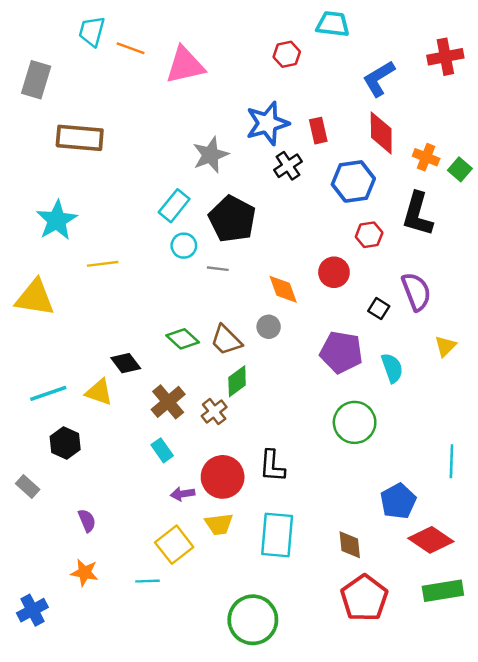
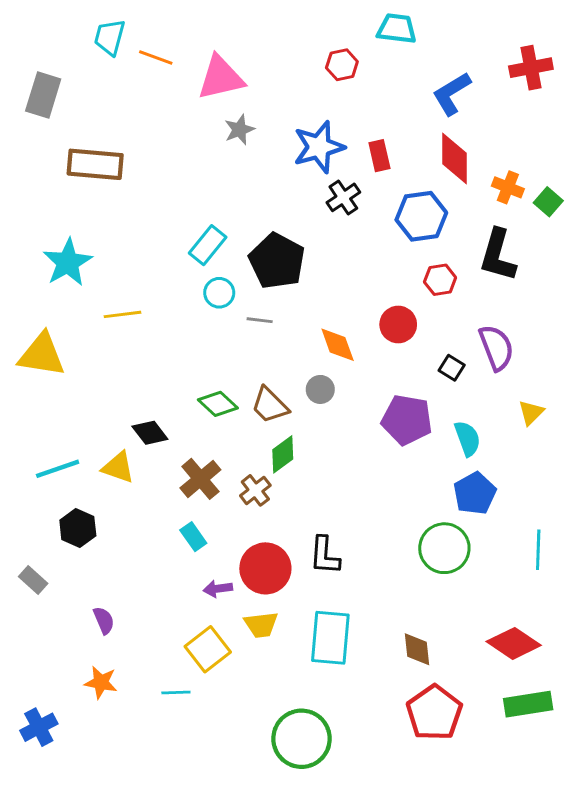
gray star: (210, 155) -> (239, 130), moved, size x0.7
green circle: (355, 422) -> (444, 548), moved
blue pentagon: (398, 501) -> (475, 493), moved

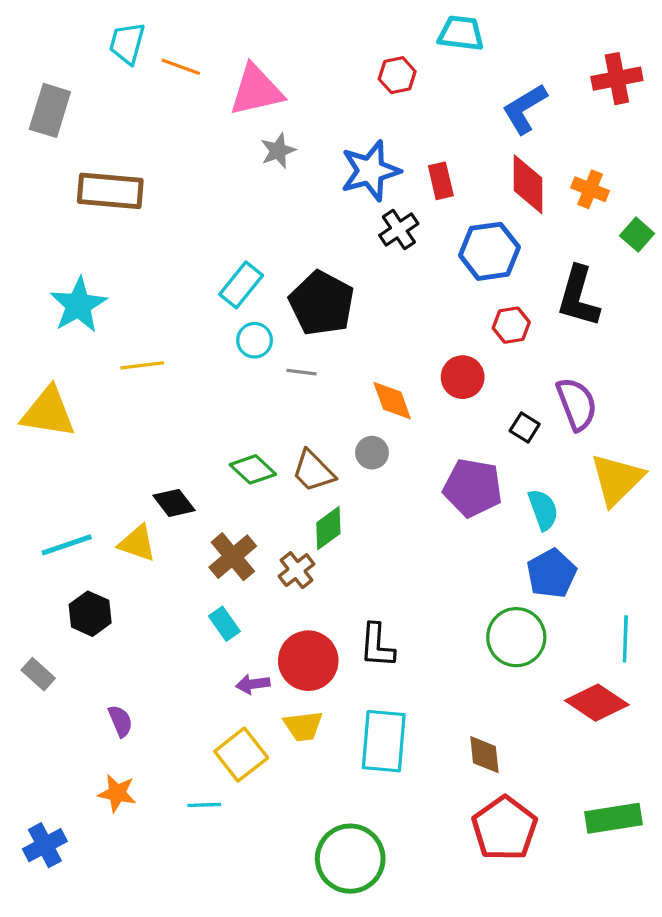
orange cross: (508, 187) -> (590, 189), moved
yellow triangle: (531, 413) -> (617, 479), size x1.8
red diamond: (514, 643) -> (597, 703), moved

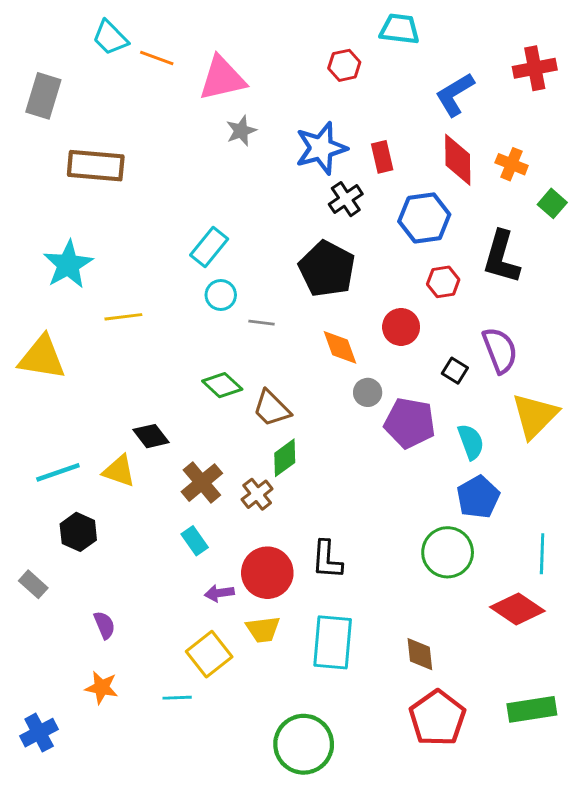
cyan trapezoid: (127, 43) -> (110, 38), turned -60
black pentagon: (322, 303) -> (327, 269), moved
gray circle: (372, 453) -> (368, 392), moved
green diamond: (253, 469) -> (222, 385), moved

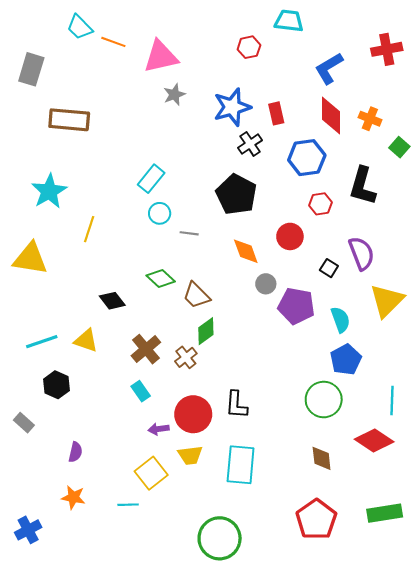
yellow line: (123, 317) -> (89, 229), turned -65
black diamond: (151, 436) -> (112, 301), moved
purple semicircle: (104, 625) -> (75, 452), turned 36
brown diamond: (420, 654) -> (322, 458), moved

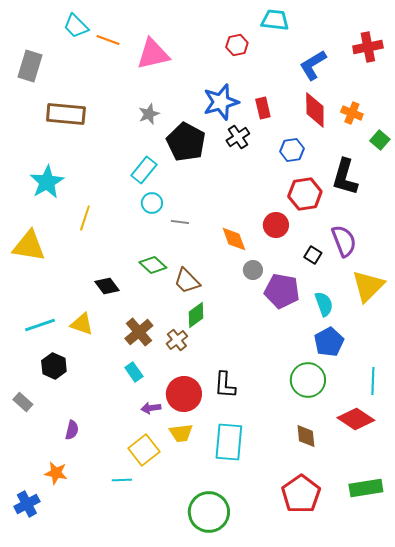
gray star: (174, 95) -> (149, 114), moved
blue hexagon: (307, 158) -> (292, 150), size x0.7
black pentagon: (236, 194) -> (186, 142), moved
red hexagon: (320, 204) -> (305, 194), size x1.5
orange star: (73, 497) -> (56, 473), moved

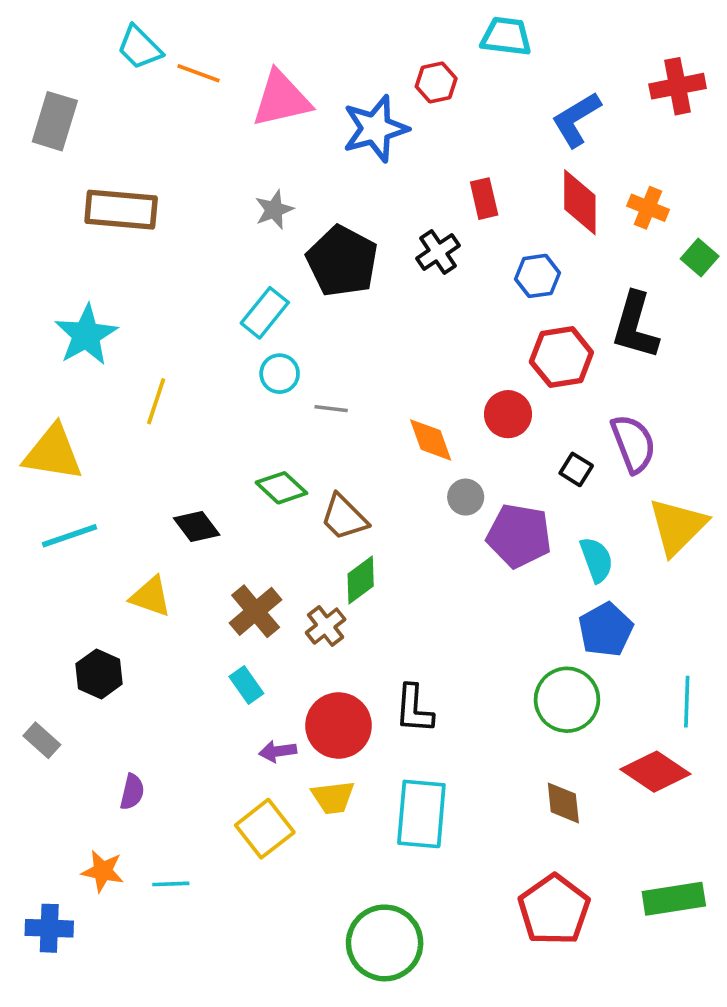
blue star: (221, 102) -> (375, 129), moved
cyan line: (40, 325) -> (70, 536), moved
cyan line: (122, 480) -> (171, 884), moved
blue cross: (27, 504) -> (49, 928), turned 30

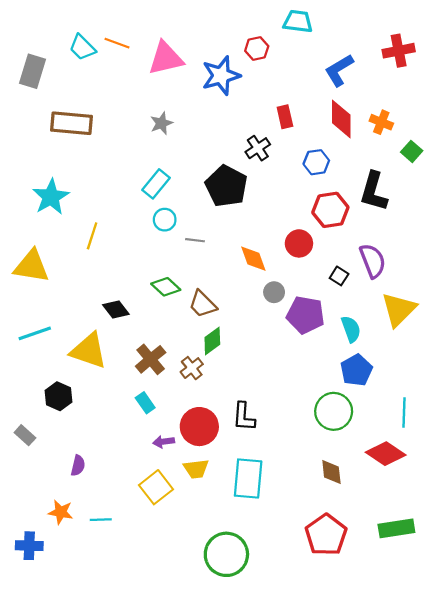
cyan trapezoid: (140, 47) -> (82, 47), moved
black pentagon: (342, 261) -> (226, 186), moved
cyan line: (70, 536) -> (35, 333), moved
yellow triangle: (151, 597) -> (89, 351), size x1.5

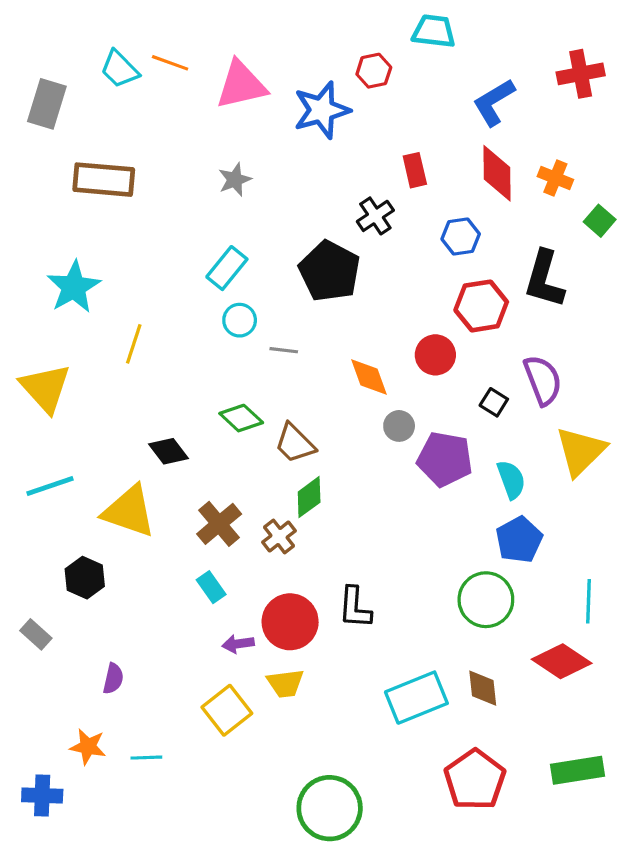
yellow triangle: (31, 266) -> (45, 388), turned 39
cyan rectangle: (248, 479) -> (416, 698), moved, turned 63

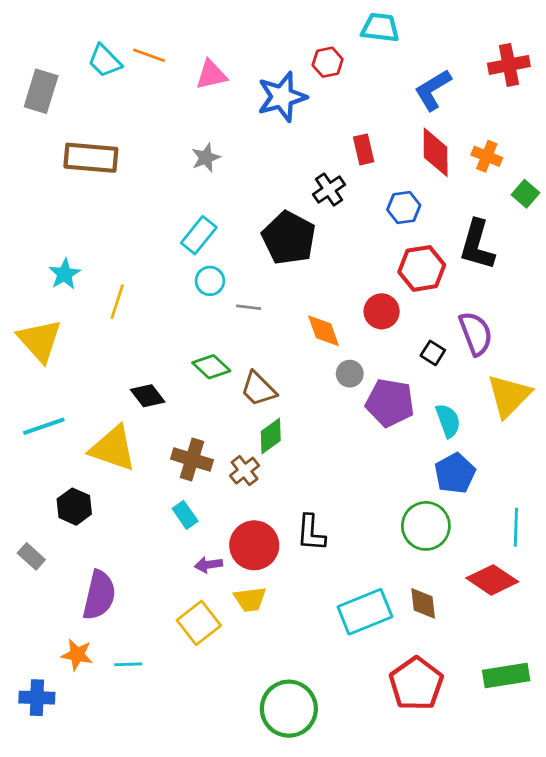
pink triangle: (241, 85) -> (211, 75), size x0.7
cyan star: (74, 287) -> (65, 274), moved, size x0.7
brown cross: (219, 524) -> (192, 459), turned -33
purple semicircle: (113, 679) -> (99, 595), size x1.8

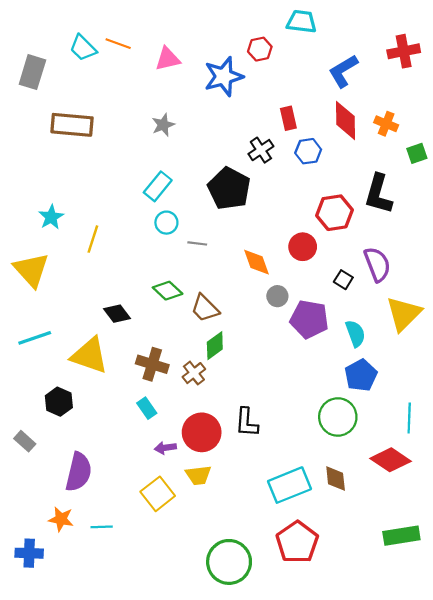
green square: (526, 194) -> (417, 153), turned 30
blue hexagon: (404, 208) -> (308, 151), moved
red pentagon: (416, 684) -> (297, 542), moved

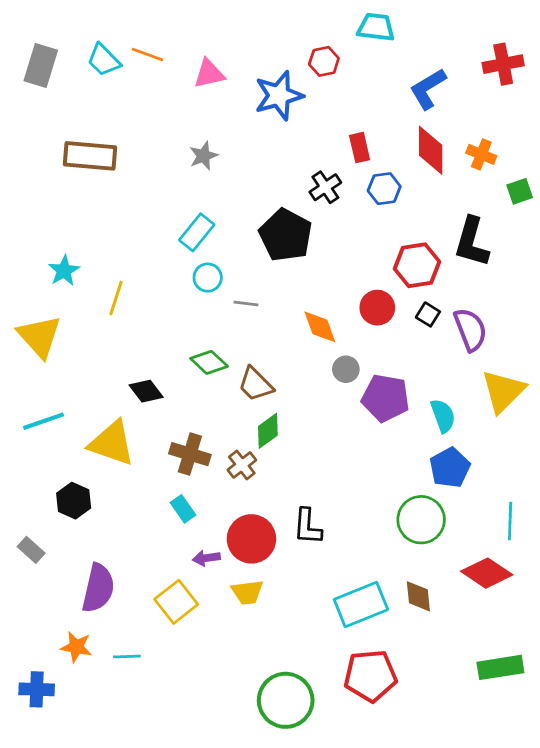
gray rectangle: (32, 72) -> (41, 65), moved
black square: (343, 280) -> (428, 314), moved
yellow square: (158, 494) -> (176, 602), moved
red pentagon: (297, 542) -> (370, 676), turned 30

